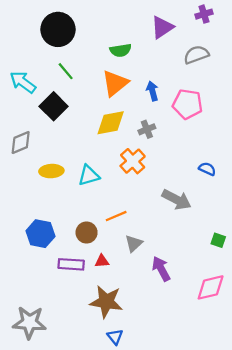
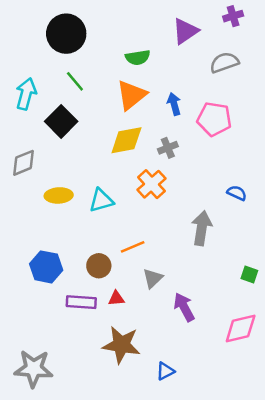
cyan arrow: (23, 82) -> (26, 94), turned 68
gray arrow: (177, 200) -> (202, 228), turned -108
blue triangle: (115, 337) -> (165, 371), moved, turned 42

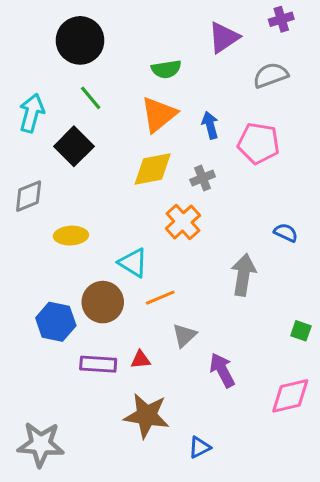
cyan triangle: (101, 200) -> (133, 263), moved, turned 48
brown circle: (99, 266) -> (103, 302), moved, size x1.4

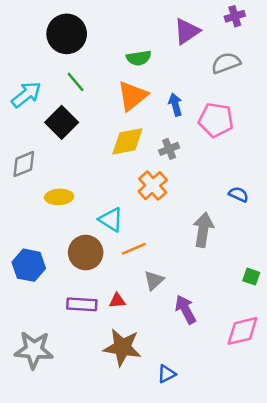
cyan arrow: (32, 113) -> (26, 95), turned 36
blue hexagon: (56, 322) -> (29, 265), moved
gray star: (41, 444) -> (34, 350), moved

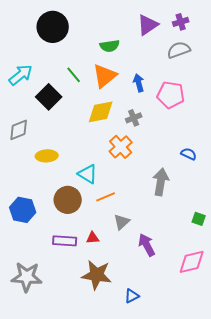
purple cross: (235, 16) -> (181, 22), moved
green line: (76, 82) -> (74, 75), moved

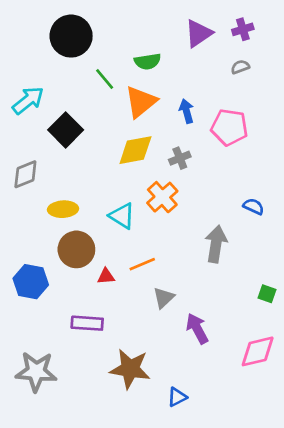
gray semicircle: (179, 50) -> (240, 67), size x0.6
green line: (74, 75) -> (105, 79), moved
cyan triangle: (88, 174) -> (122, 216), moved
brown circle: (68, 200) -> (76, 249), moved
red triangle: (93, 238) -> (106, 276), moved

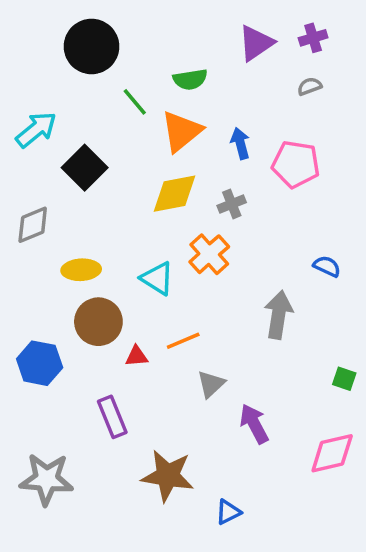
purple rectangle: (87, 323) -> (112, 417), turned 64

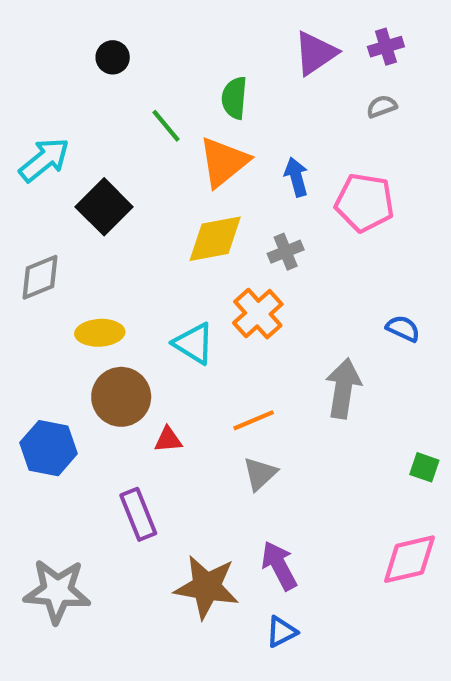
black circle: (92, 46) -> (113, 57), size x0.5
green semicircle: (190, 79) -> (234, 98), turned 104
orange line: (183, 341) -> (254, 420), moved
purple arrow: (254, 424) -> (279, 566), moved

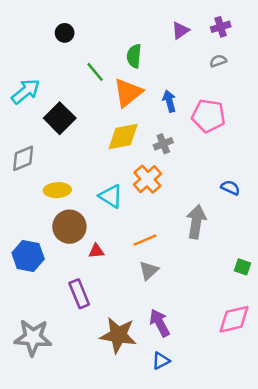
purple triangle: (315, 53) -> (180, 30), size x0.7

